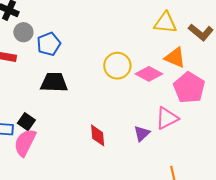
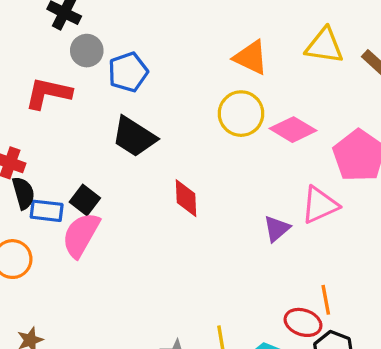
orange triangle: (175, 58) -> (251, 57), moved
black trapezoid: (54, 82) -> (134, 137), turned -152
red diamond: (98, 135) -> (186, 198), moved

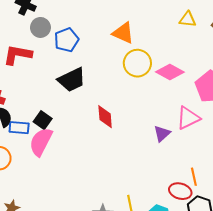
yellow triangle: (324, 46) -> (188, 19), size x0.7
orange triangle: (251, 57) -> (123, 33), moved
black trapezoid: (134, 137) -> (72, 80), turned -56

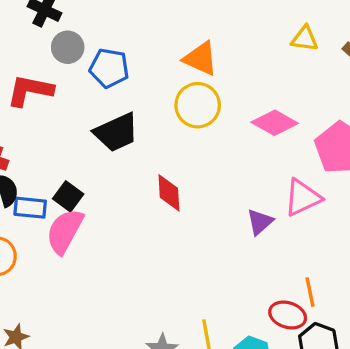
blue pentagon: (67, 40) -> (109, 68), turned 30
yellow circle: (137, 63) -> (198, 105), moved

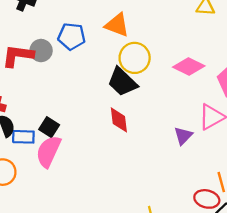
gray circle: (68, 47) -> (41, 51), moved
orange triangle: (201, 59) -> (117, 25), moved
black trapezoid: (116, 132) -> (122, 82), moved, turned 72

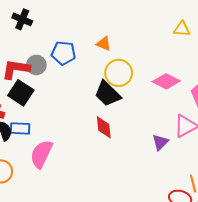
orange triangle: (117, 25) -> (104, 44), size x0.7
black square: (49, 127) -> (21, 93), moved, size x1.4
blue rectangle: (23, 137) -> (20, 128), moved

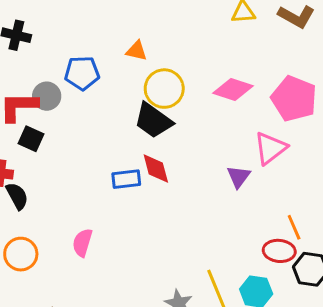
black square: (21, 93) -> (31, 139), size x0.7
blue rectangle: (20, 128) -> (126, 179), moved
pink semicircle: (41, 154) -> (82, 243), moved, size x0.7

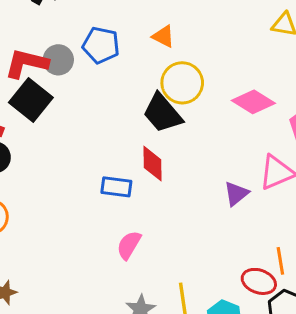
black square: (31, 139) -> (31, 100), size x1.5
blue rectangle: (126, 179) -> (116, 187), moved
pink semicircle: (82, 243) -> (129, 245), moved

